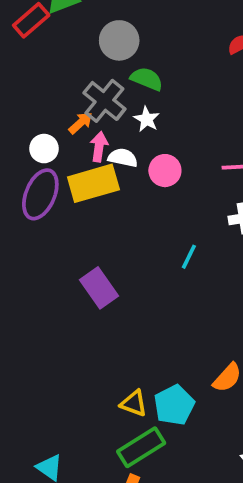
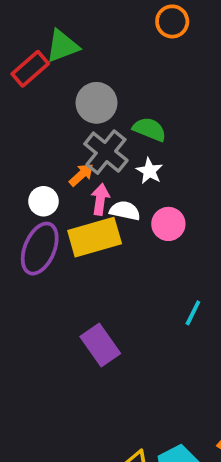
gray circle: (119, 40) -> (96, 103), moved

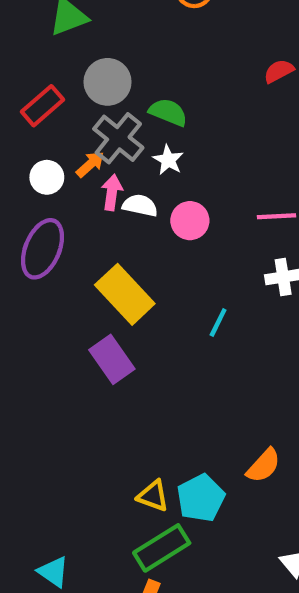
red rectangle: (30, 69) -> (42, 106), moved
white circle: (43, 201) -> (47, 177), moved
yellow rectangle: (95, 237) -> (125, 294), moved, turned 63

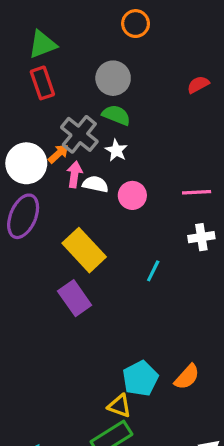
gray circle: (108, 82) -> (113, 78), moved
red rectangle: (42, 106) -> (42, 83), moved, turned -68
white circle: (47, 177) -> (26, 163), size x1.6
yellow triangle: (153, 496) -> (119, 406), moved
cyan pentagon: (201, 498) -> (140, 379), moved

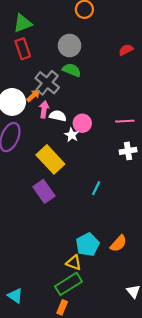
white star: (116, 150) -> (72, 135), moved
cyan line: (153, 271) -> (96, 188), moved

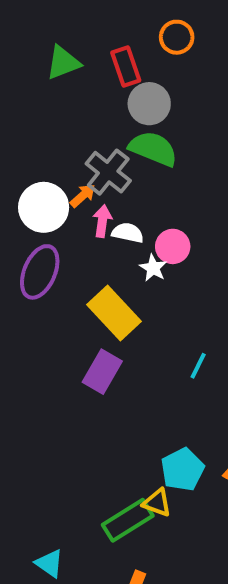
red rectangle: (23, 49) -> (126, 67), moved
green semicircle: (72, 70) -> (153, 149), size x1.4
purple rectangle: (44, 191) -> (102, 372), turned 65
green rectangle: (68, 284) -> (128, 520), moved

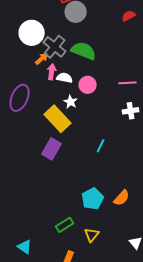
green semicircle: (153, 149) -> (84, 51), moved
white circle: (44, 207) -> (32, 33), moved
white star: (153, 268) -> (71, 102), moved
yellow triangle: (157, 503) -> (92, 235), moved, turned 49
green rectangle: (128, 520) -> (65, 225), size x0.7

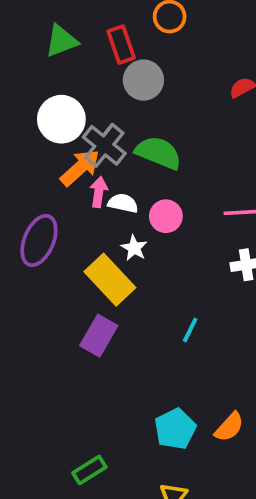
orange arrow: (42, 59) -> (80, 168), size x1.6
green rectangle: (65, 225) -> (89, 470), moved

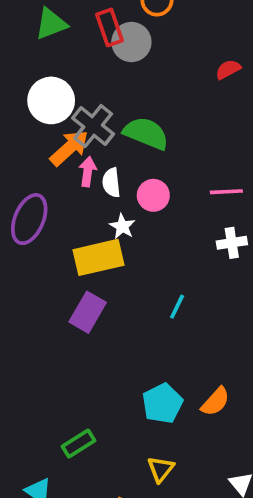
gray circle: (143, 80) -> (131, 42), moved
white semicircle: (123, 203) -> (111, 183), turned -108
yellow rectangle: (110, 280) -> (99, 257), turned -60

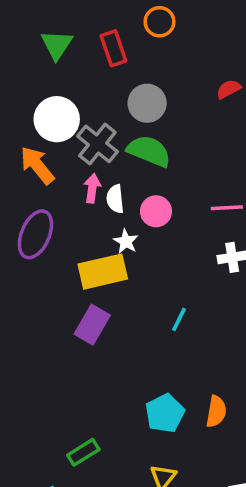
green triangle: (51, 24) -> (57, 45), turned -36
gray circle: (131, 42) -> (147, 103), moved
orange arrow: (69, 148) -> (37, 165), moved, turned -87
orange semicircle: (215, 402) -> (216, 412), turned -32

